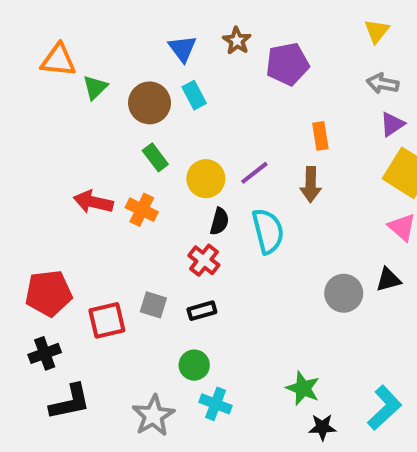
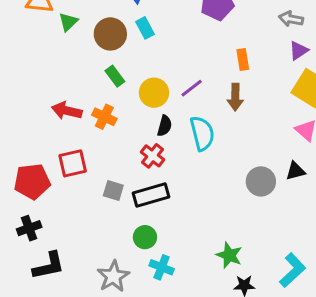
black rectangle: (202, 311) -> (151, 195), size x1.6
red square: (107, 320) -> (73, 163), moved

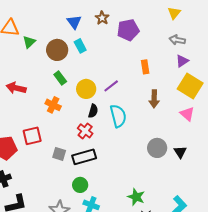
brown arrow: (235, 97) -> (154, 99), moved
red arrow: (67, 111) -> (16, 88), moved
black triangle: (295, 171) -> (180, 152), moved, turned -48

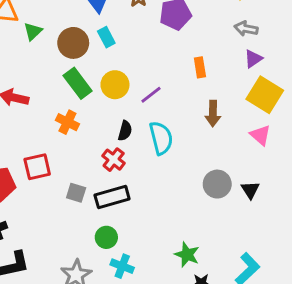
green rectangle: (60, 78) -> (78, 83), size x1.5
yellow circle: (86, 89) -> (115, 85), moved

